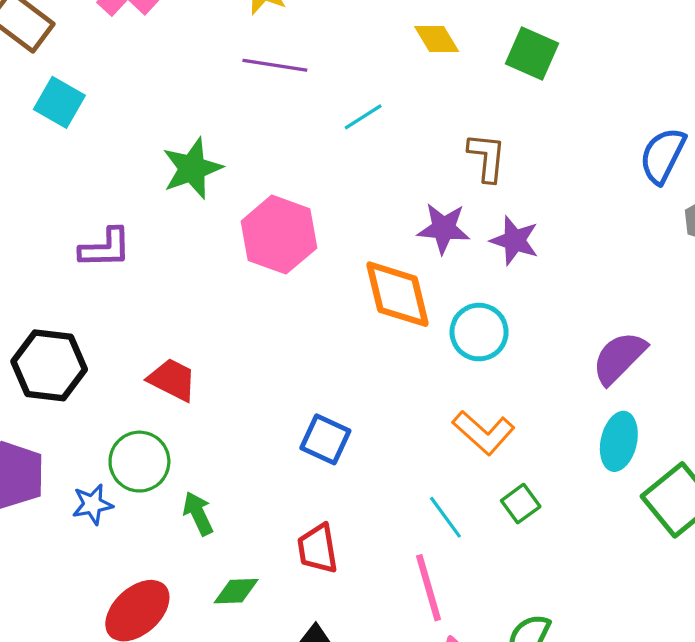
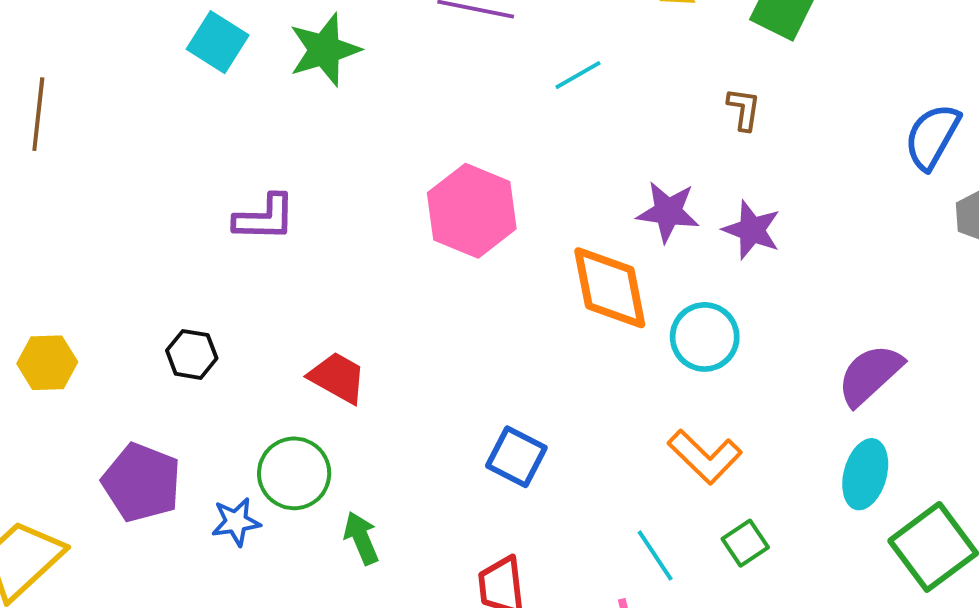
brown L-shape: (487, 157) -> (744, 109), moved, size x0.7
green star: (192, 168) -> (324, 50), moved
black hexagon: (49, 365) -> (192, 354), size x0.6

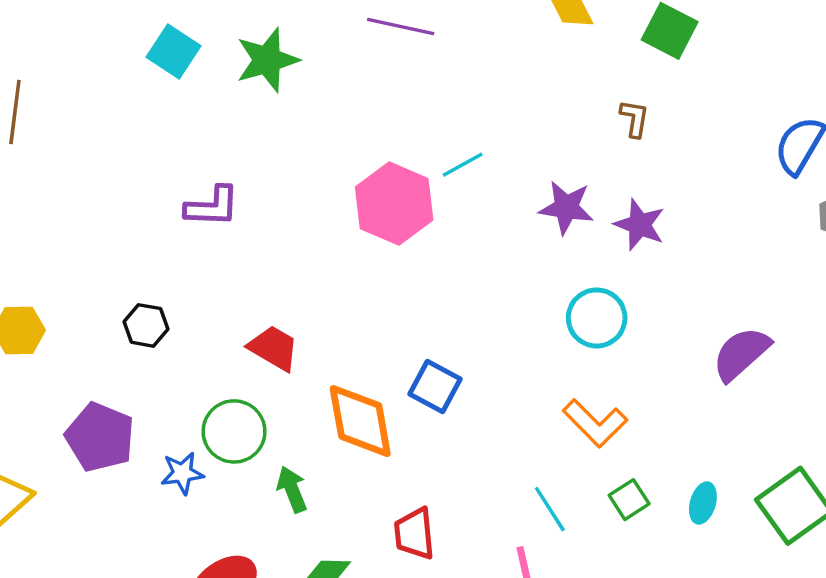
cyan line: (578, 75) -> (463, 165), moved
orange diamond: (610, 288) -> (360, 421), moved
blue square: (516, 457) -> (435, 387), moved
cyan ellipse: (865, 474) -> (703, 503), moved, size x0.7

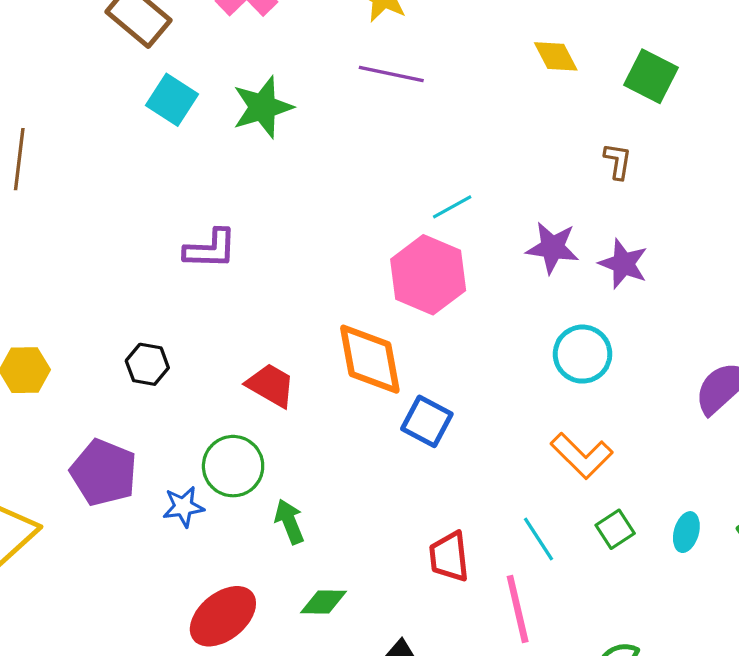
pink hexagon: (394, 204) -> (428, 275), moved
orange diamond: (360, 421) -> (370, 359), moved
red trapezoid: (414, 534) -> (449, 557), moved

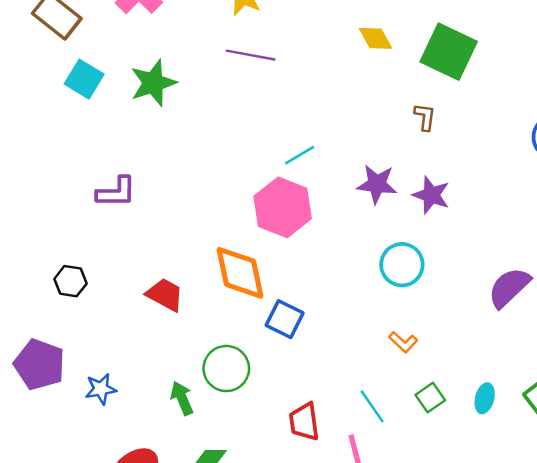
green square: (651, 76) -> (449, 52), size x1.4
orange L-shape: (582, 456) -> (403, 342), size x0.6
green circle: (233, 466) -> (226, 369), moved

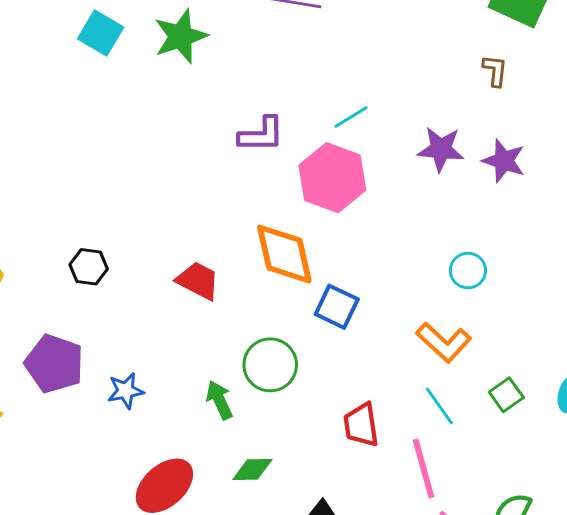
purple L-shape: (116, 192) -> (261, 135), moved
cyan circle: (402, 265) -> (468, 271), moved, size x0.7
orange L-shape: (403, 342) -> (444, 342), moved, size x1.6

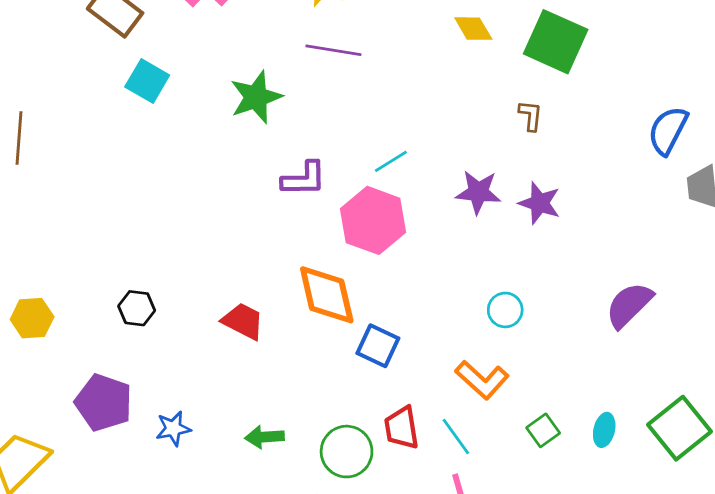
green star: (181, 36) -> (256, 97), moved
green circle: (270, 365) -> (347, 452), moved
green arrow: (219, 400) -> (264, 437), turned -69
cyan line: (439, 406) -> (456, 437), moved
red trapezoid: (361, 425) -> (402, 428), moved

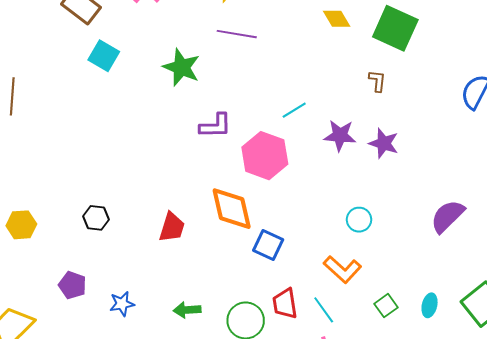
green star: (256, 97) -> (181, 67), turned -30
cyan line: (391, 161) -> (294, 110), moved
red trapezoid: (243, 321) -> (172, 227), turned 80
purple pentagon: (104, 402) -> (72, 285), size x0.7

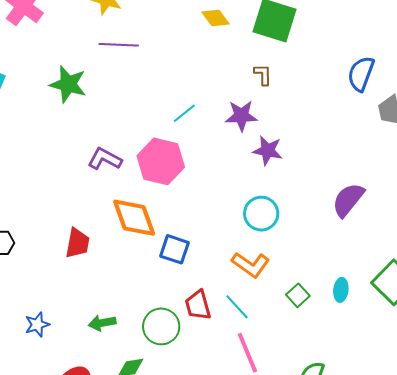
purple L-shape: (215, 126) -> (105, 159), moved, turned -144
purple star: (340, 135) -> (241, 116), moved
purple star: (384, 143) -> (268, 151), moved
cyan circle: (359, 220) -> (261, 214), size x1.4

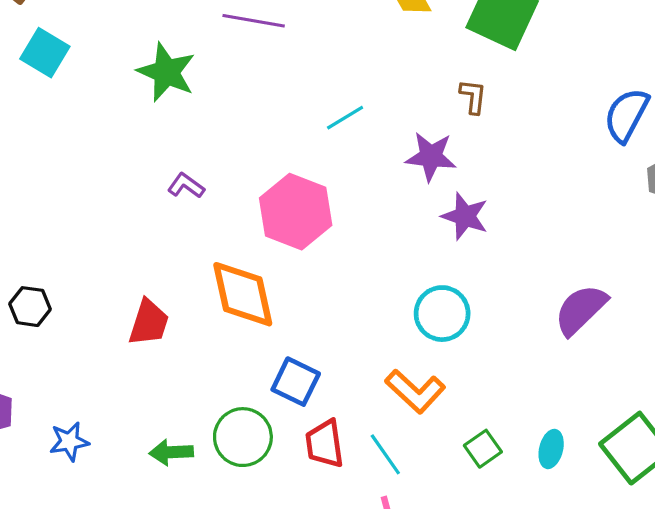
cyan line: (184, 113) -> (345, 118), moved
purple L-shape: (105, 159) -> (186, 186), moved, size x0.7
blue square: (174, 249) -> (296, 382), moved
green circle: (161, 326) -> (243, 437), moved

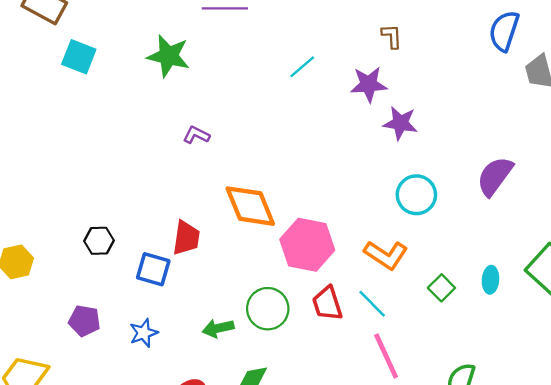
pink hexagon: (296, 212) -> (307, 245), moved
cyan circle: (442, 314) -> (416, 195), moved
blue square: (296, 382) -> (153, 269), moved

